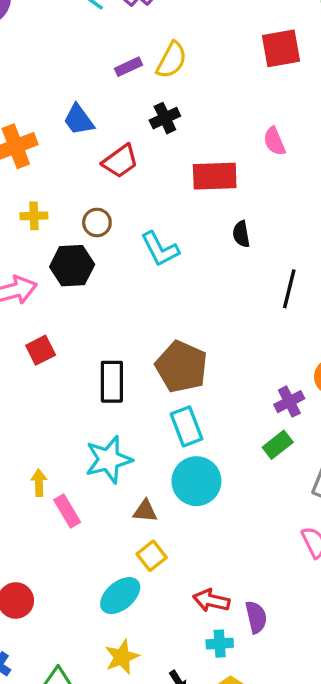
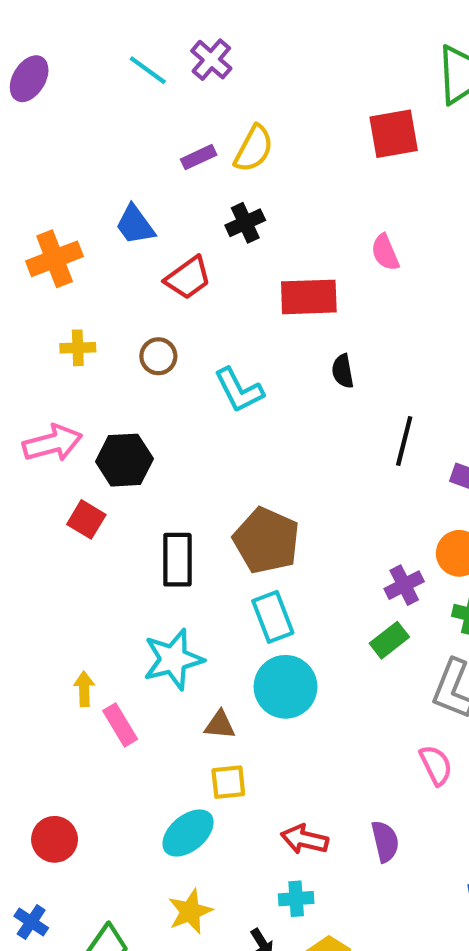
black hexagon: (72, 266) -> (124, 460), moved
red square: (41, 350) -> (86, 519), turned -32
yellow square: (152, 556) -> (228, 782), turned 32
purple semicircle: (256, 617) -> (385, 841), moved
cyan cross: (220, 644) -> (296, 899), moved

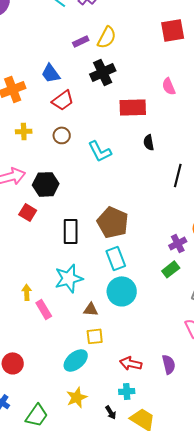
black cross: (245, 223) -> (103, 72), size x1.4
red trapezoid: (188, 278) -> (63, 100), moved

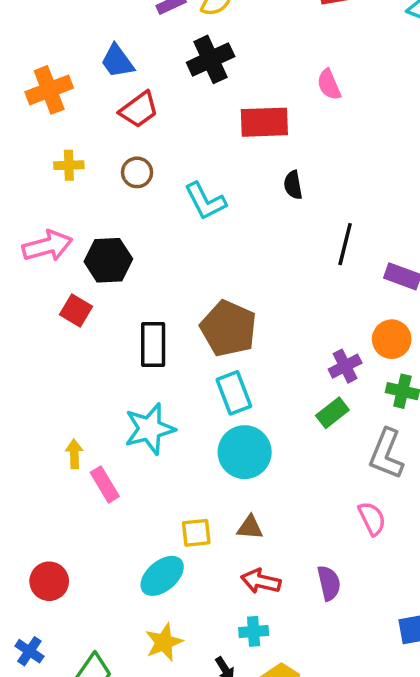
brown triangle: (91, 309) -> (250, 527), moved

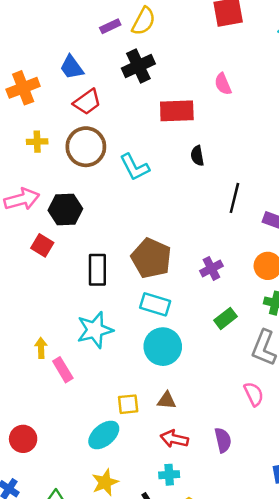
brown circle: (137, 172) -> (86, 147), size x1.8
purple cross: (345, 366) -> (211, 268), moved
cyan rectangle: (234, 393) -> (155, 304), turned -52

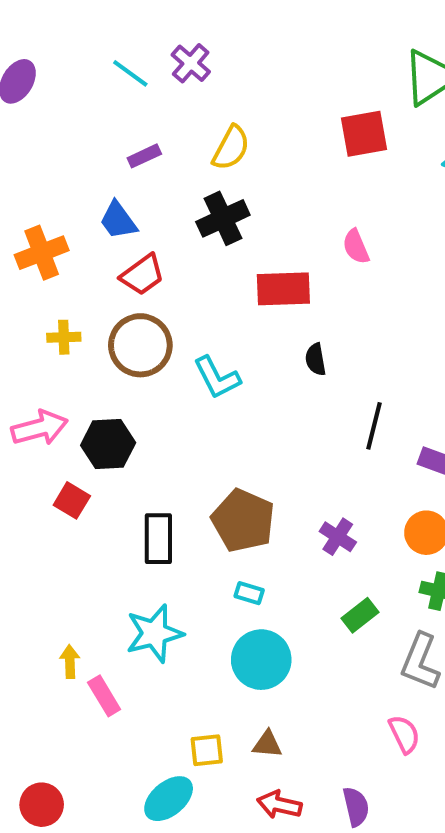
purple rectangle: (110, 26) -> (144, 156), moved
purple cross: (211, 268) -> (338, 537), turned -30
cyan rectangle: (155, 304) -> (249, 593), size x0.6

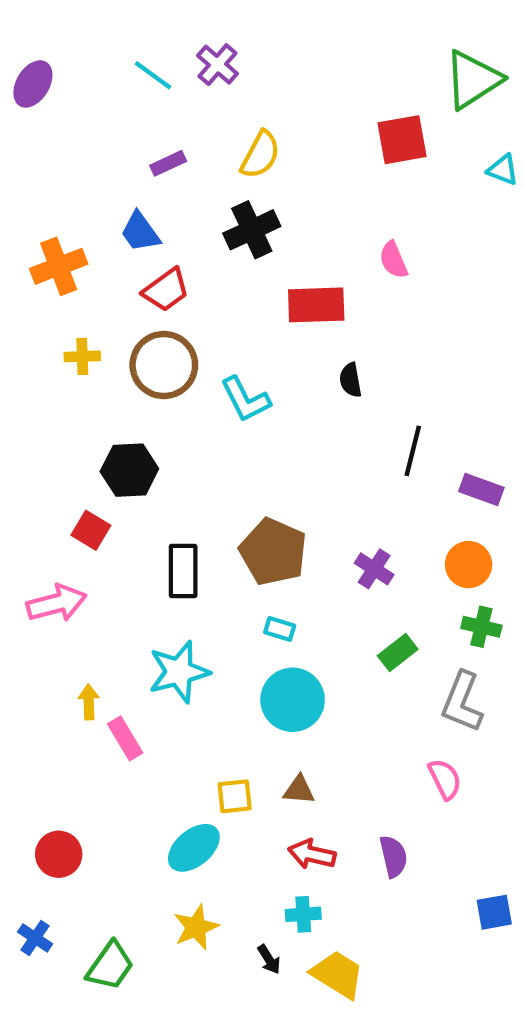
pink arrow: (40, 428) -> (57, 603), moved

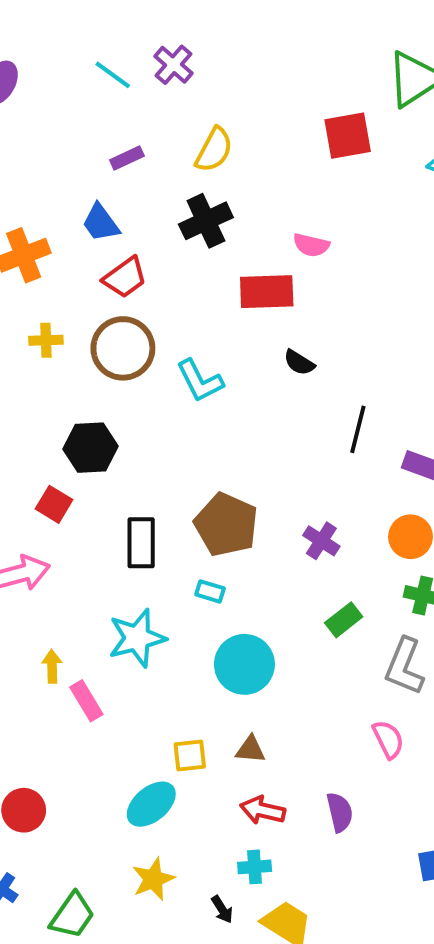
pink semicircle: (393, 260) -> (311, 245), moved, turned -54
black semicircle: (350, 380) -> (299, 363), turned -48
cyan rectangle: (280, 629) -> (210, 591), moved

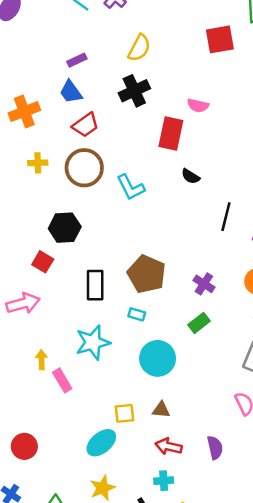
purple rectangle: (127, 158) -> (77, 60), moved
red rectangle: (267, 292) -> (171, 134), turned -76
green rectangle: (344, 620) -> (199, 323), moved

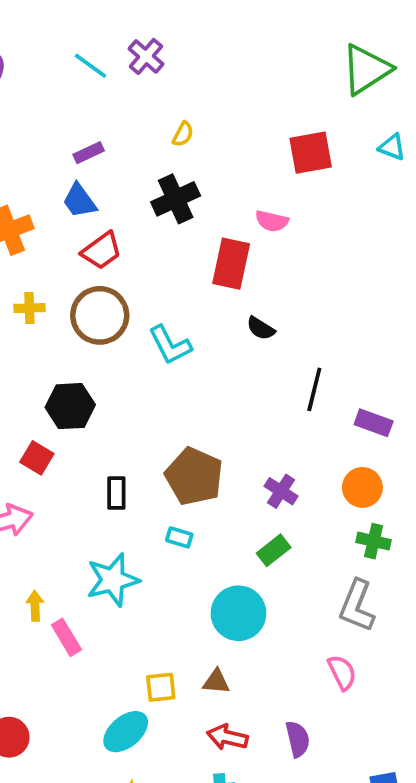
red square: (220, 39) -> (311, 153), moved
yellow semicircle: (139, 48) -> (183, 134), size x0.6
black rectangle: (95, 285) -> (116, 493), size x0.7
cyan circle: (158, 358) -> (238, 613), moved

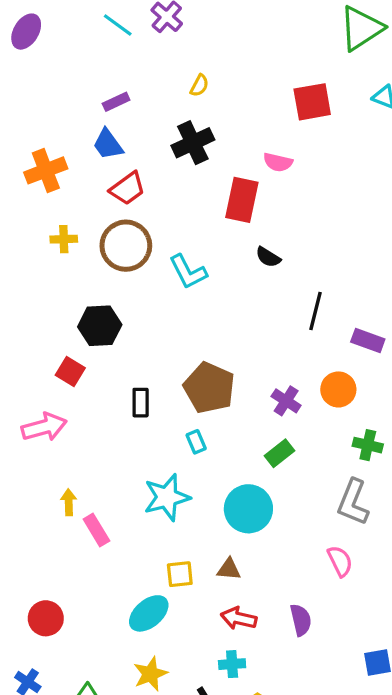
orange circle: (362, 487) -> (338, 389), moved
cyan rectangle: (179, 537) -> (196, 442), turned 50
cyan star: (113, 580) -> (167, 497), moved

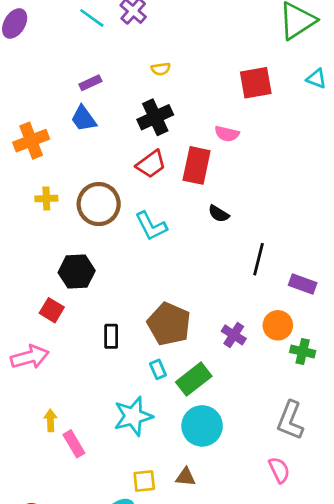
yellow semicircle: (199, 85) -> (161, 69), turned 54
red trapezoid: (127, 188) -> (151, 164), moved
green cross: (368, 445) -> (303, 351), moved
green rectangle: (280, 453) -> (194, 379), moved, size x1.4

